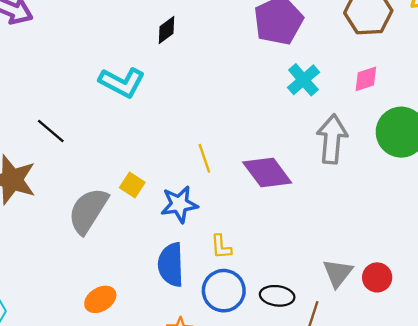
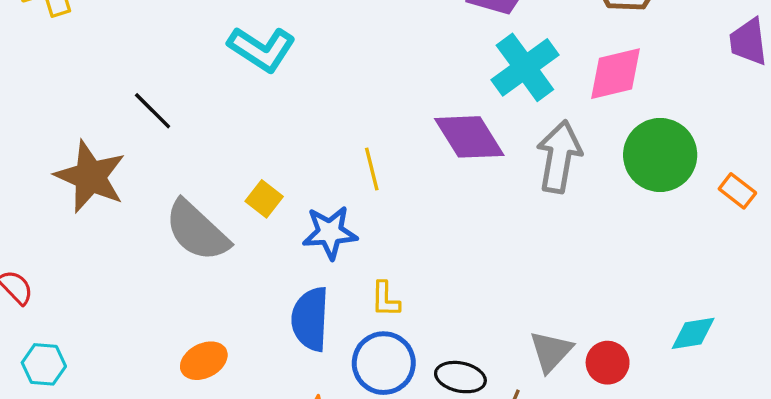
pink diamond: (366, 79) -> (615, 74), size x1.5
cyan cross: (303, 80) -> (525, 67), size x1.4
purple diamond: (267, 172) -> (469, 137), moved
gray semicircle: (88, 211) -> (197, 231), turned -84

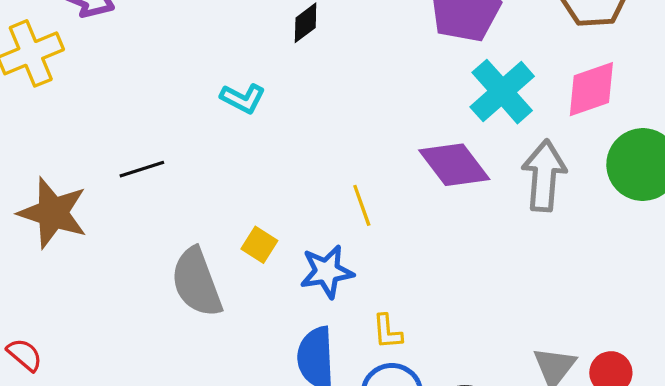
cyan L-shape: (262, 49) -> (243, 98), size x0.7
black line: (153, 111) -> (142, 169), turned -57
brown star: (90, 177) -> (53, 213), moved
gray semicircle: (197, 231) -> (197, 282), turned 32

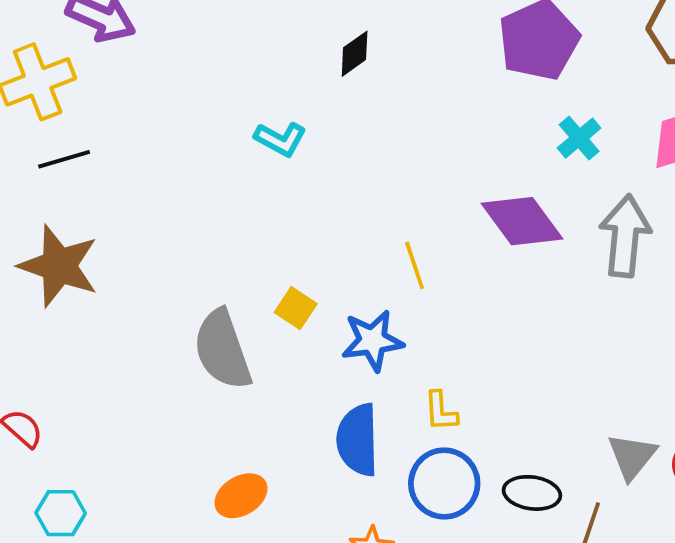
cyan cross: (502, 92) -> (579, 138), size x0.6
black line: (142, 169) -> (64, 159), moved

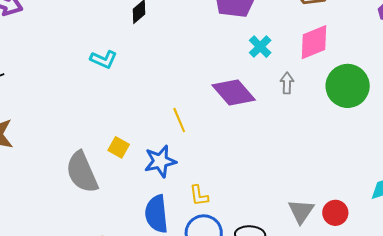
gray arrow: (625, 236) -> (287, 83), moved, size x0.5

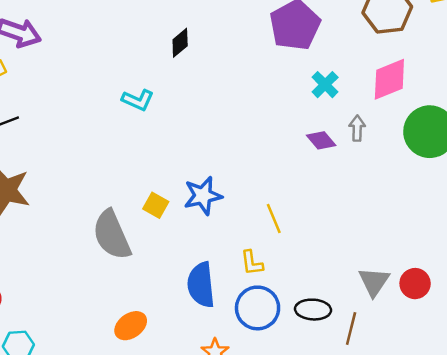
purple diamond: (234, 92) -> (321, 140), moved, size x0.6
yellow line: (179, 120) -> (274, 218), moved
blue star: (160, 161) -> (203, 196), moved

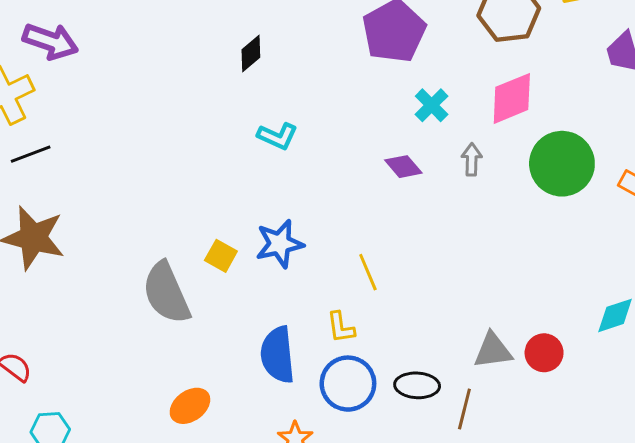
cyan L-shape: (138, 100) -> (277, 136), moved
purple diamond: (321, 140) -> (403, 167), moved
gray triangle: (374, 282) -> (493, 351), turned 48

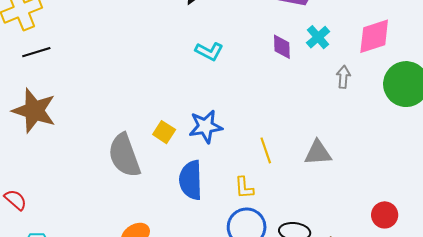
purple diamond: (403, 167) -> (282, 47), moved, turned 35
gray triangle: (493, 351) -> (318, 153), moved
blue semicircle: (278, 355) -> (191, 180), moved

